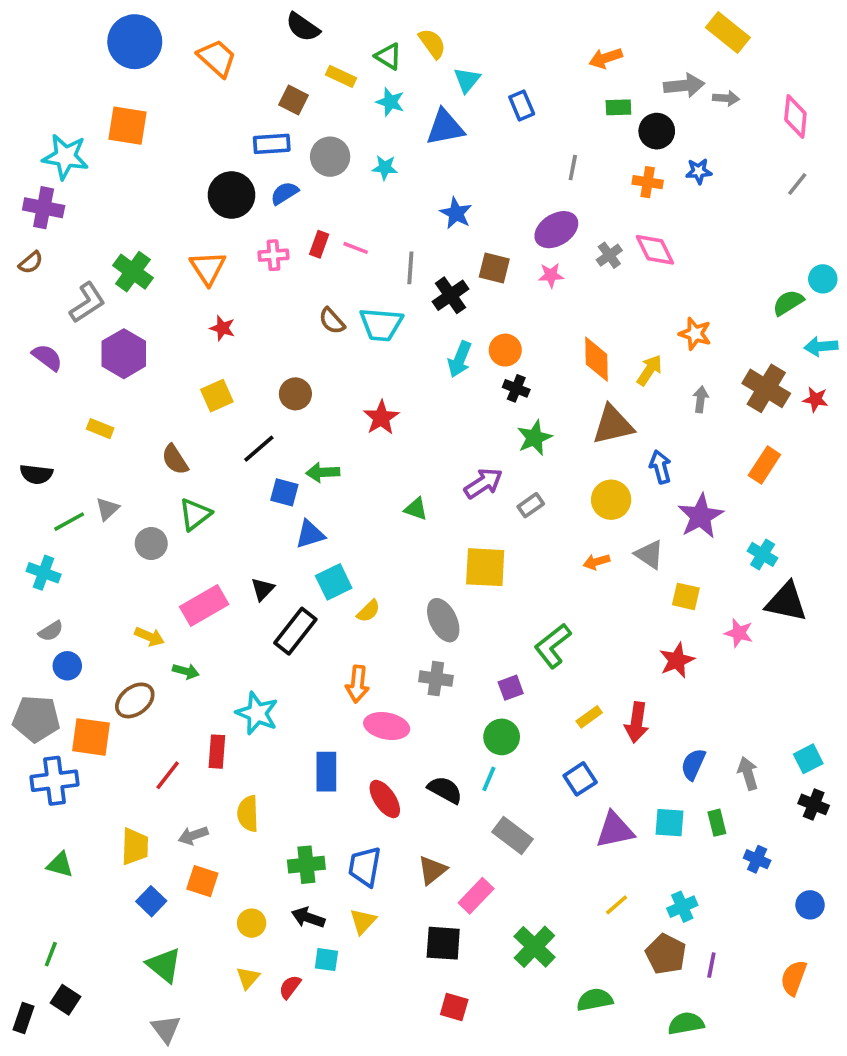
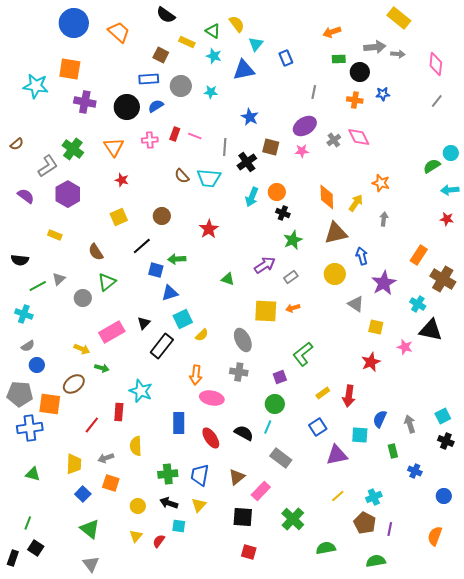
purple cross: (44, 208) -> (85, 102), moved
brown cross: (766, 388) -> (443, 279), moved
orange arrow: (597, 562) -> (293, 308), moved
cyan square: (669, 823) -> (360, 435), moved

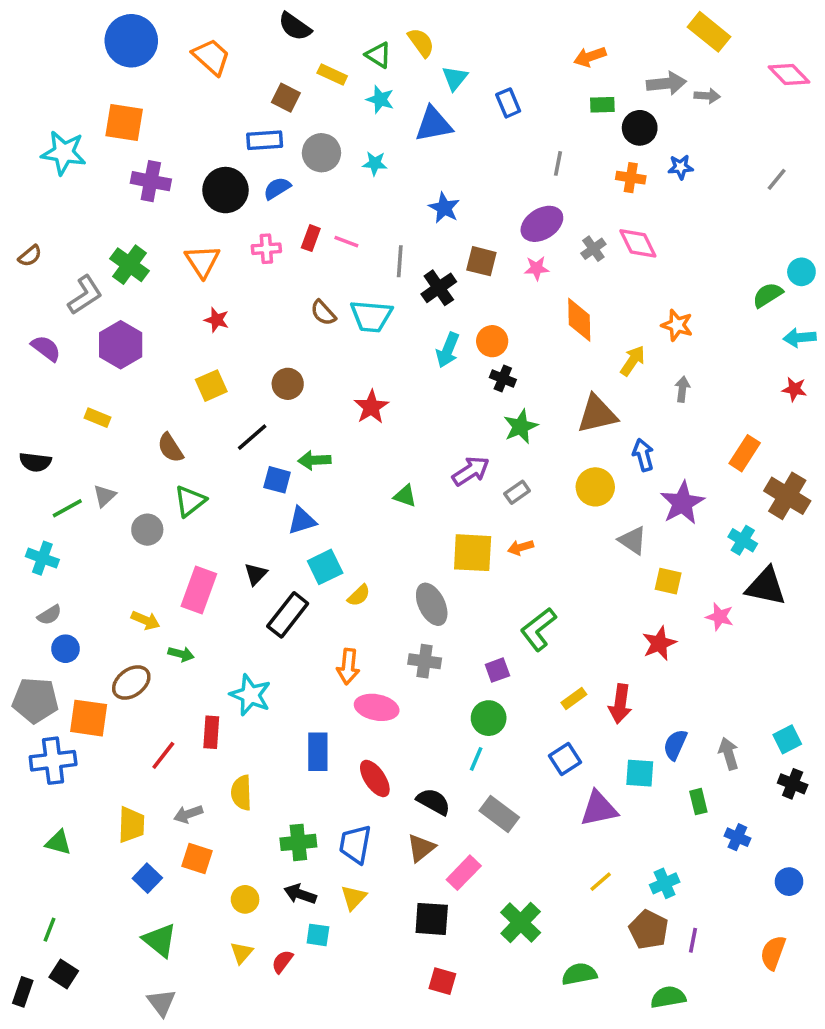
pink diamond: (436, 64) -> (789, 75), moved, turned -50
orange diamond: (327, 197) -> (579, 320), moved
pink rectangle: (112, 332) -> (199, 590), turned -40
black semicircle: (244, 433) -> (433, 802), moved

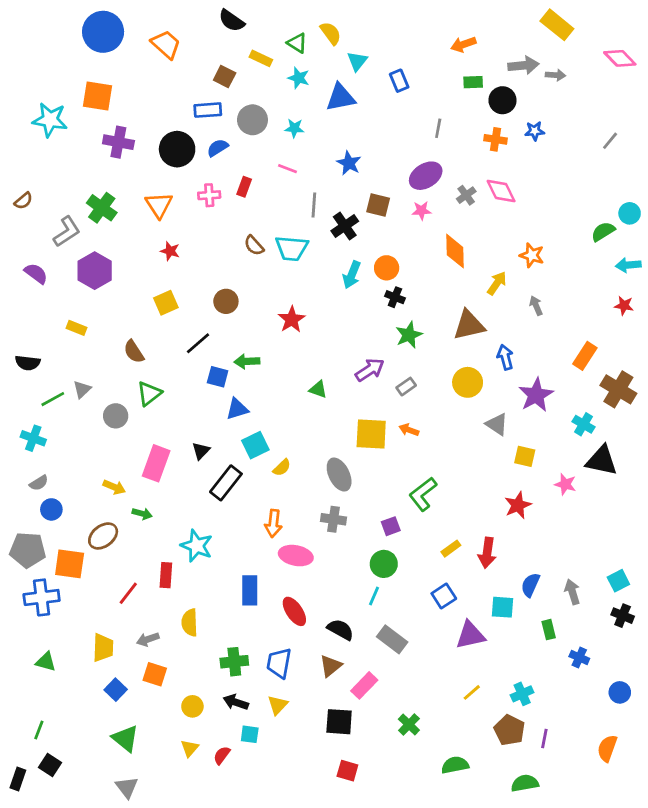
pink line: (346, 242) -> (287, 169), moved
gray arrow: (682, 389) -> (536, 306), turned -30
orange arrow: (521, 547) -> (409, 430), turned 36
green cross: (521, 922) -> (409, 725), size x0.7

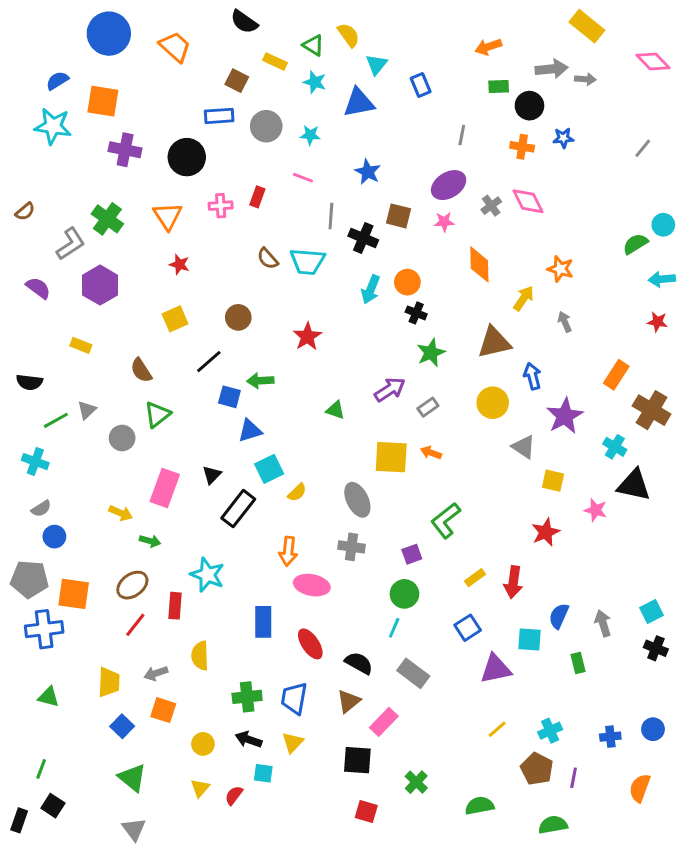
blue semicircle: (218, 148) -> (57, 81), moved
black cross: (345, 226) -> (363, 238), turned -32
brown ellipse: (103, 536) -> (132, 585), moved
blue cross: (579, 657) -> (610, 737), moved, turned -30
green cross: (409, 725) -> (416, 782), moved

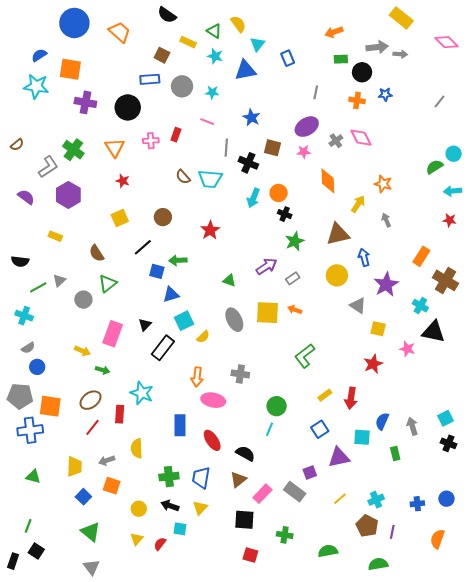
gray ellipse: (357, 500) -> (234, 320), moved
purple square: (412, 554) -> (310, 473), moved
gray rectangle: (413, 673) -> (295, 492), moved
green cross: (416, 782) -> (285, 535), turned -35

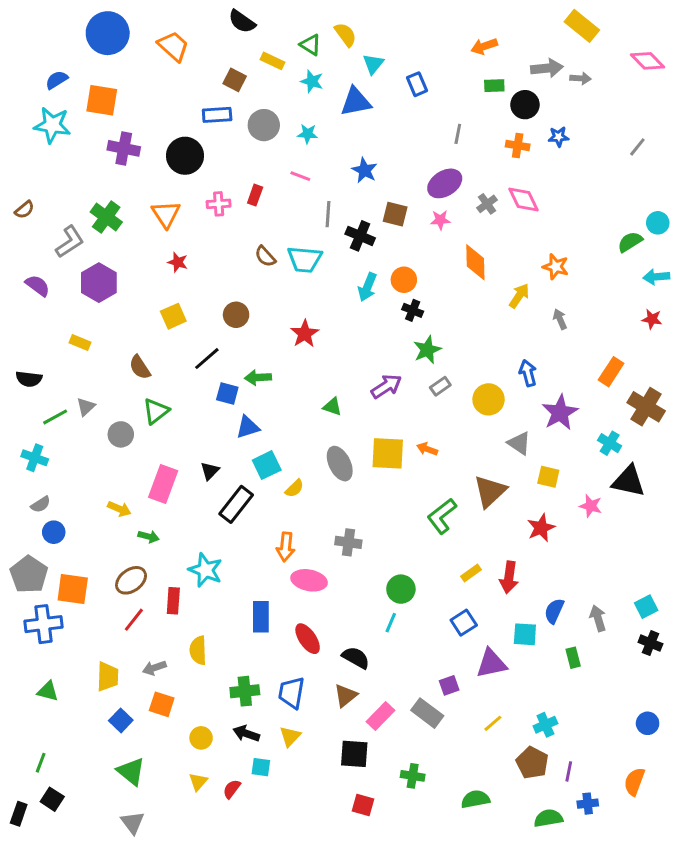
brown triangle: (338, 234) -> (490, 491), moved, turned -30
gray rectangle: (293, 278) -> (440, 386), moved
gray pentagon: (20, 396) -> (29, 574), turned 30
blue cross: (417, 504) -> (588, 804), moved

